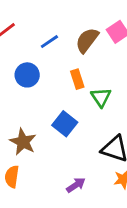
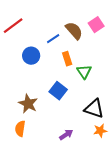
brown semicircle: (87, 40) -> (74, 31), turned 102
blue line: (49, 42) -> (53, 39), moved

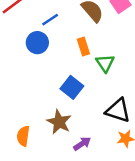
blue line: (53, 39) -> (50, 20), moved
brown star: (28, 104) -> (59, 122), moved

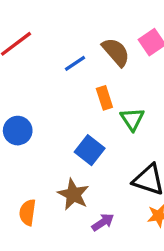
blue line: (50, 20) -> (75, 63), moved
blue circle: (37, 43) -> (18, 131), moved

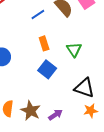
orange rectangle: (104, 98) -> (44, 43), moved
brown star: (73, 194) -> (31, 111), moved

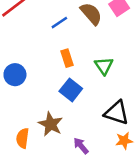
brown star: (31, 111) -> (51, 124), moved
purple arrow: (55, 115) -> (81, 146), turned -96

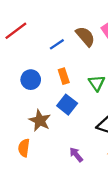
blue circle: (15, 75) -> (31, 80), moved
brown star: (51, 124) -> (40, 121), moved

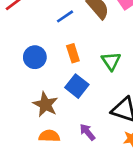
orange semicircle: (24, 148) -> (49, 136), moved, turned 84
purple arrow: (76, 155) -> (87, 132), moved

